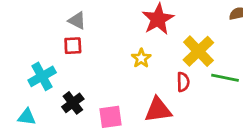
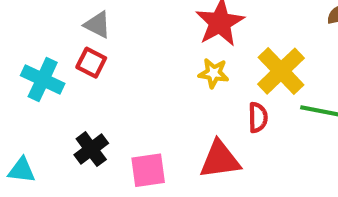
red square: (73, 46) -> (91, 63), turned 30
yellow star: (141, 58) -> (214, 73), moved, turned -30
cyan cross: (42, 76) -> (43, 79), moved, turned -36

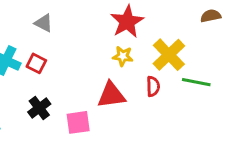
red square: (91, 63) -> (36, 63), moved
red triangle: (220, 160) -> (111, 95), moved

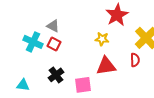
gray triangle: (44, 23) -> (53, 26), moved
yellow star: (123, 56) -> (102, 39), moved

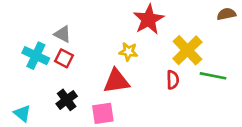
red triangle: (106, 66) -> (116, 81), moved
cyan triangle: (23, 85) -> (22, 113), turned 32

